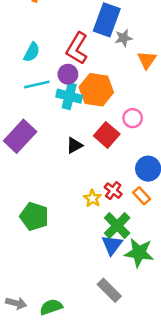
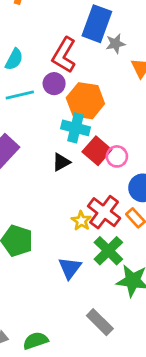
cyan cross: (69, 96) -> (75, 128), moved
pink circle: (133, 118) -> (117, 156), moved
red cross: (113, 191) -> (104, 212), size x1.6
blue triangle: (112, 245) -> (70, 268), moved

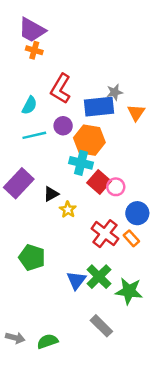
blue rectangle: (97, 24) -> (99, 107), moved, turned 64
red L-shape: (64, 55) -> (61, 89), moved
black triangle: (61, 162) -> (51, 194), moved
yellow star: (81, 221) -> (68, 210), moved
green cross: (108, 251) -> (99, 277), moved

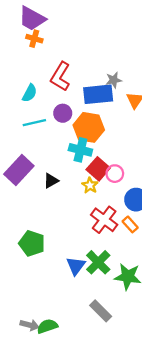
yellow star: (68, 210) -> (90, 185), moved
gray arrow: (15, 338) -> (30, 325), moved

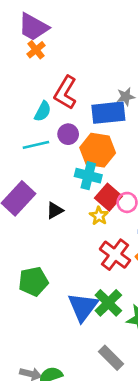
orange cross: (34, 39) -> (36, 50), turned 35
cyan semicircle: (30, 93) -> (43, 111), moved
green pentagon: (32, 243) -> (33, 281), turned -30
blue triangle: (76, 266) -> (83, 307), size x1.4

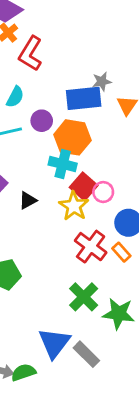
red L-shape: (65, 93) -> (30, 54), moved
yellow star: (99, 216) -> (74, 206), size x1.5
blue triangle: (83, 307) -> (54, 343), moved

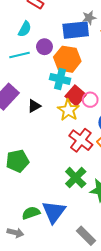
gray rectangle: (86, 354) -> (86, 236), moved
green semicircle: (23, 372) -> (31, 213), moved

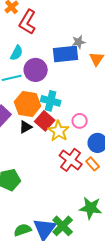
purple circle: (44, 47) -> (36, 70), size x1.5
orange hexagon: (67, 59) -> (28, 104), moved
red square: (76, 96) -> (45, 121), moved
green cross: (76, 178) -> (63, 226), moved

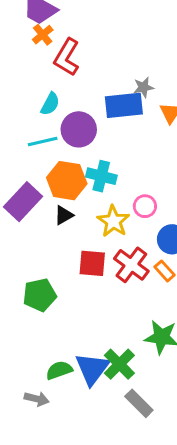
red square: (45, 121) -> (92, 263), moved, turned -36

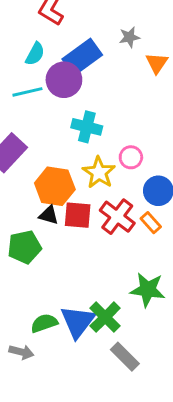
blue rectangle: (124, 105) -> (82, 57), moved, turned -30
orange hexagon: (67, 181) -> (55, 186), moved
black triangle: (64, 215) -> (49, 215), moved, turned 45

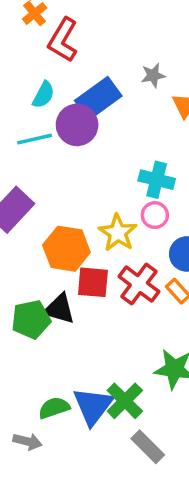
cyan cross: (87, 127) -> (157, 180), moved
black triangle: (49, 215) -> (59, 309), moved, size x1.4

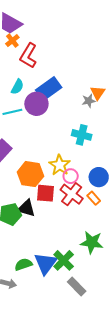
gray star: (153, 75) -> (89, 101), moved
pink circle: (155, 215) -> (71, 176), moved

